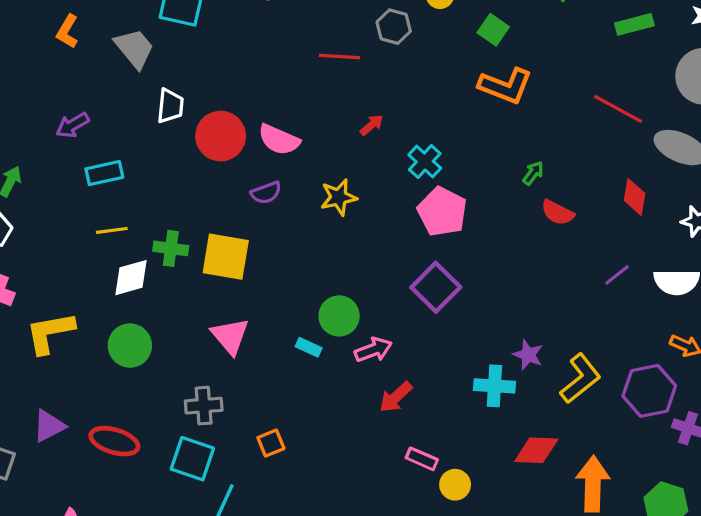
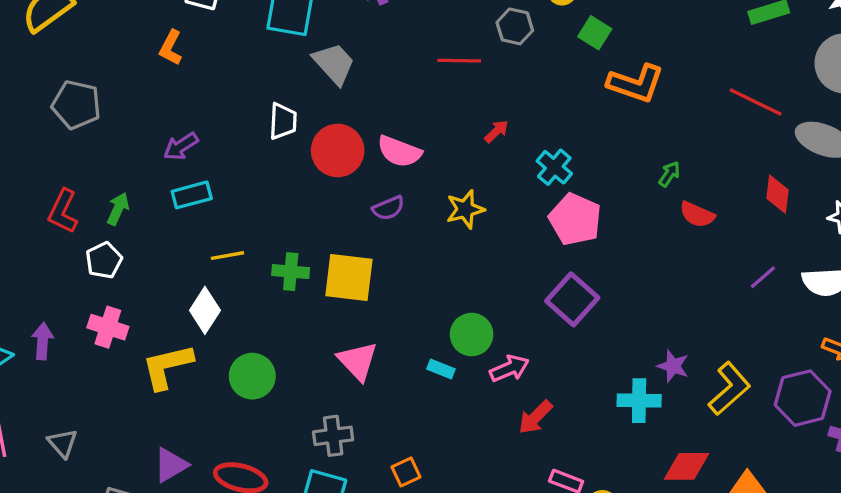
green square: (493, 30) -> (595, 33), moved
gray trapezoid: (134, 48) -> (334, 64), moved
cyan rectangle: (104, 173) -> (192, 195), moved
white diamond: (131, 278) -> (205, 310), moved, turned -39

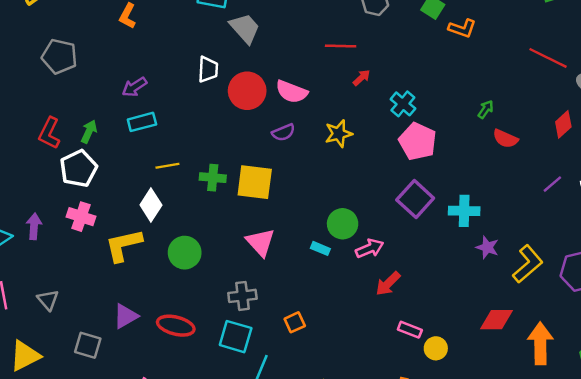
red line: (459, 61) -> (341, 46), moved
orange L-shape: (636, 83) -> (462, 28), moved, size x0.7
red diamond: (778, 194) -> (563, 124), turned 40
white pentagon: (104, 260) -> (78, 169), size x1.4
cyan cross: (639, 401) -> (464, 211), moved

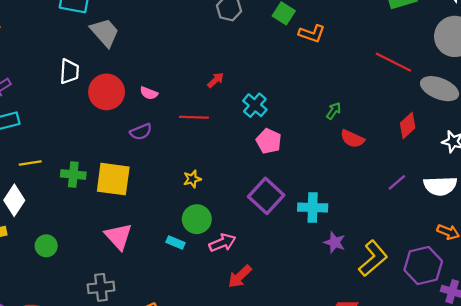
red line: (341, 46) -> (194, 117), moved
pink semicircle: (292, 92) -> (149, 93), size x0.6
yellow star: (339, 134) -> (192, 179), moved, size x0.7
pink pentagon: (418, 141) -> (269, 141), size x0.7
green circle: (185, 253) -> (46, 246), size x0.7

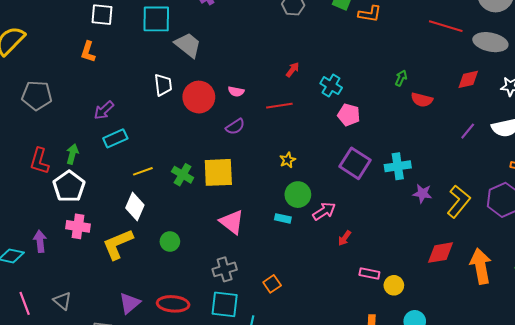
red diamond: (408, 125) -> (468, 79), turned 40
green cross: (73, 175) -> (183, 175), turned 35
red arrow: (240, 276) -> (345, 238), size x0.7

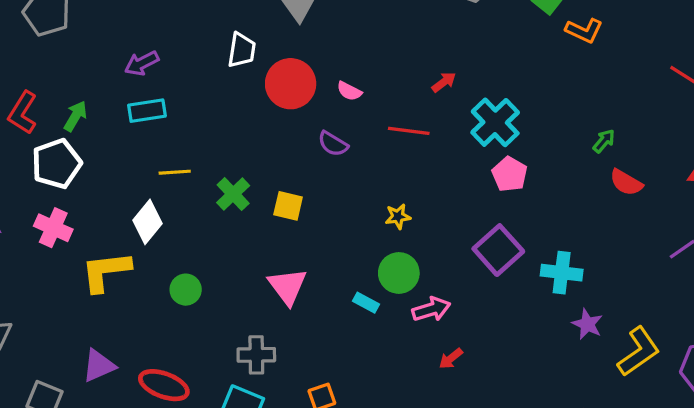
cyan cross: (331, 86) -> (495, 122), size x1.4
purple semicircle: (235, 127) -> (333, 144), turned 48
yellow square: (218, 172) -> (288, 206), size x0.6

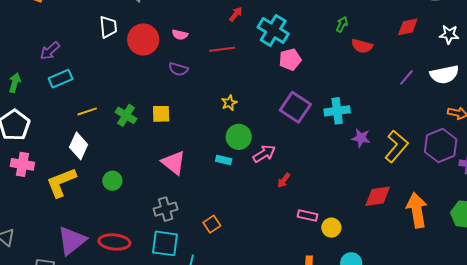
green arrow: (75, 116) -> (15, 83), moved
pink pentagon: (510, 174) -> (290, 59), turned -30
purple triangle: (99, 366) -> (72, 241), size x1.4

